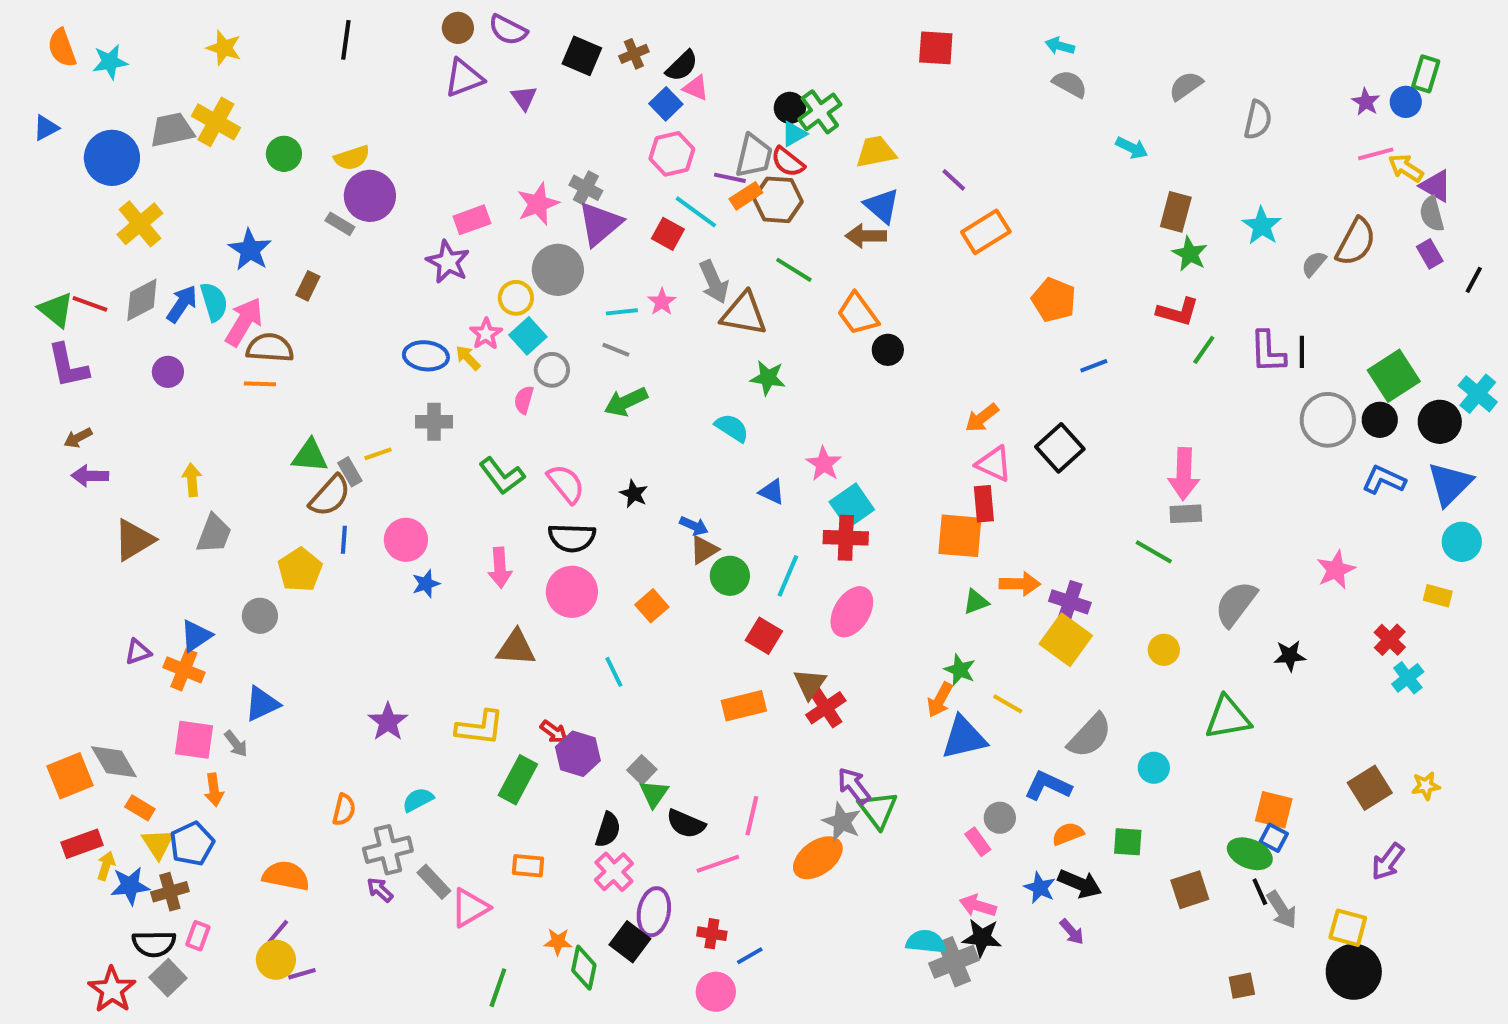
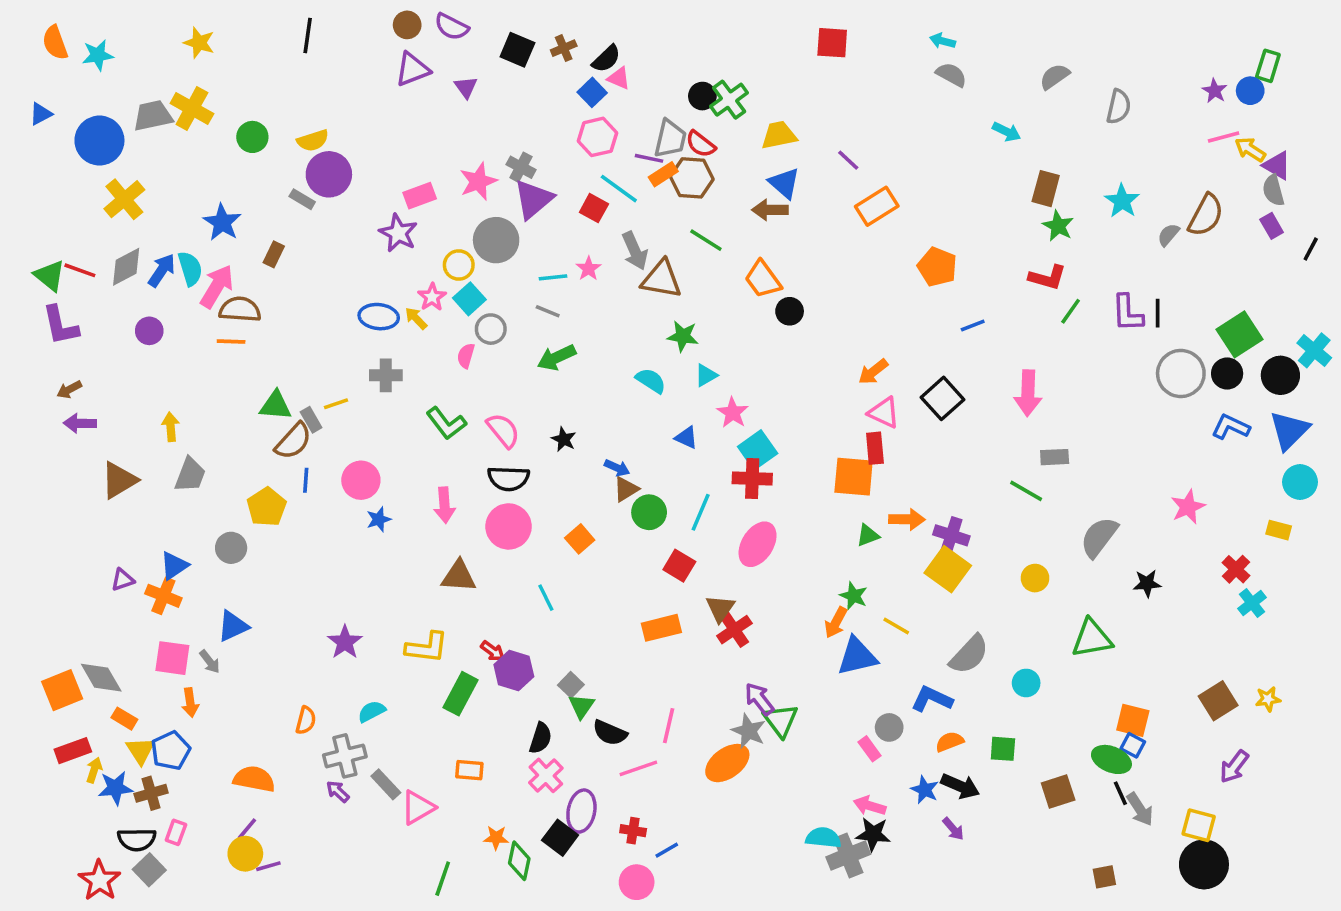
cyan triangle: (794, 134) -> (706, 375), moved
pink arrow: (1184, 474) -> (1028, 393), moved

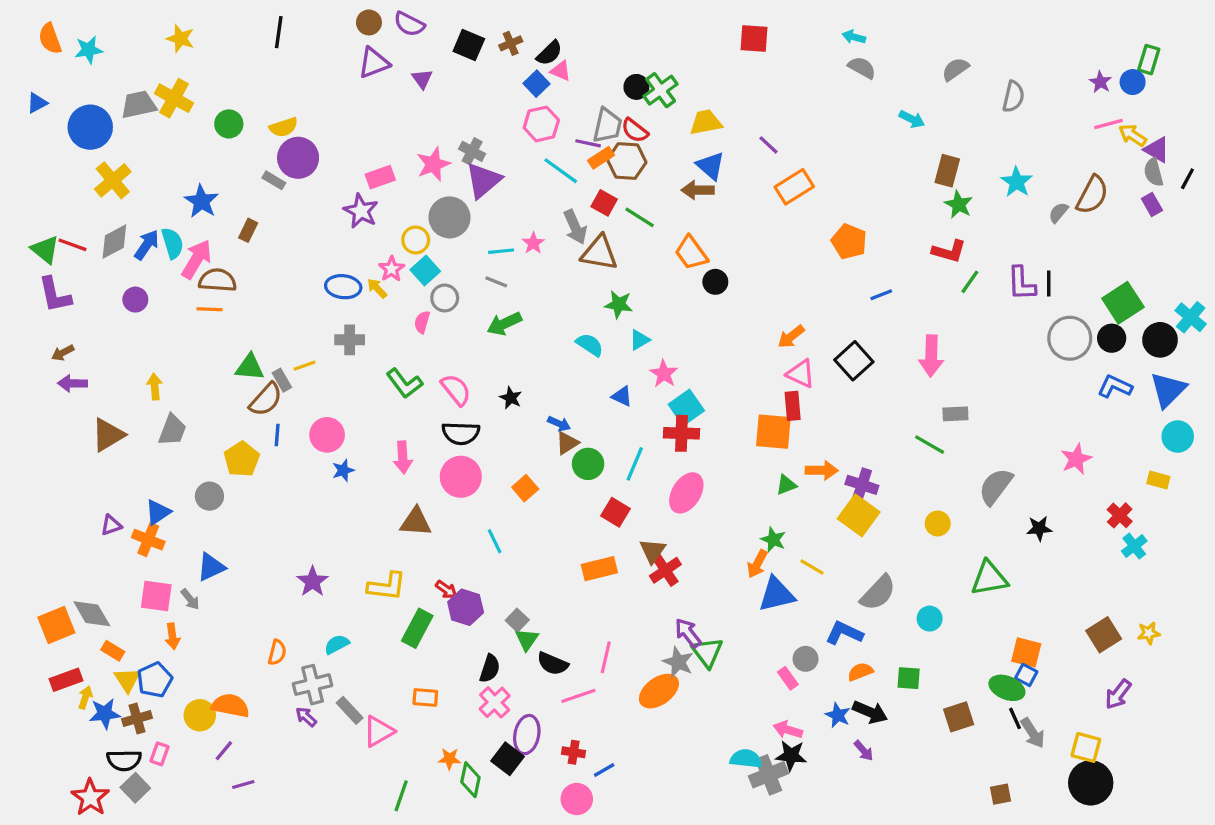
red square: (594, 208) -> (604, 203), moved
black line: (1311, 249) -> (1187, 179), moved
yellow circle: (245, 854) -> (200, 715), moved

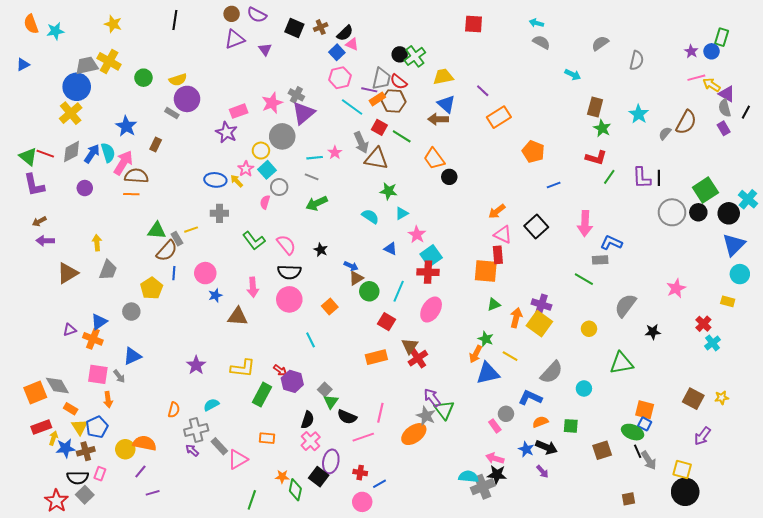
blue circle: (90, 127) -> (77, 87), moved
blue L-shape: (1115, 387) -> (611, 243), moved
orange arrow: (822, 470) -> (516, 318), moved, turned -78
brown triangle: (416, 522) -> (238, 317), moved
brown square: (1104, 635) -> (693, 399), turned -30

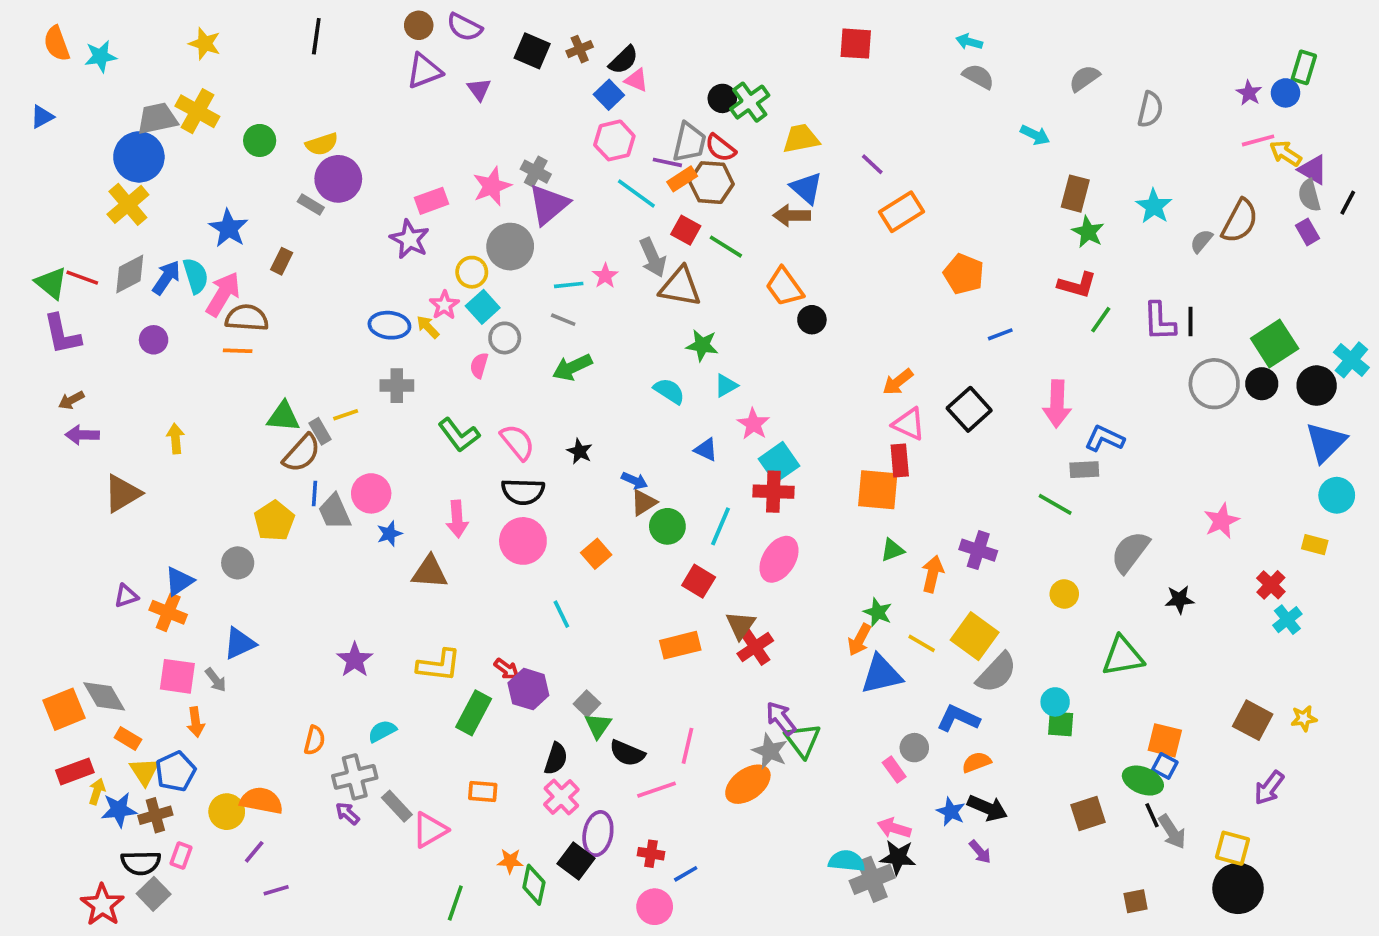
gray trapezoid: (108, 270) -> (335, 512), moved, turned 135
yellow square: (539, 324) -> (975, 636), moved
green square: (571, 426) -> (1061, 724), moved

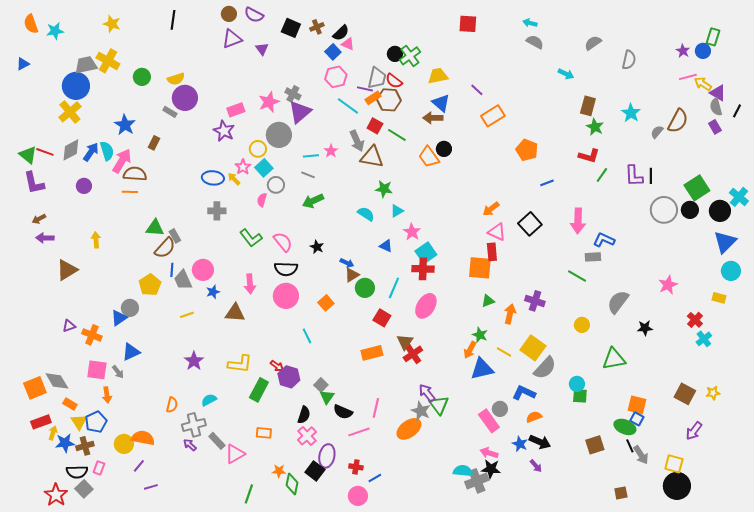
black circle: (812, 320) -> (444, 149), moved
yellow line: (346, 415) -> (187, 315), moved
blue triangle: (179, 581) -> (119, 318), moved
pink rectangle: (894, 770) -> (489, 421), size x1.6

